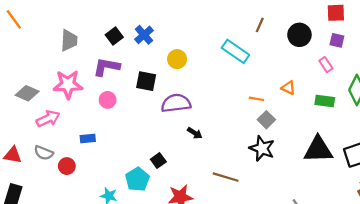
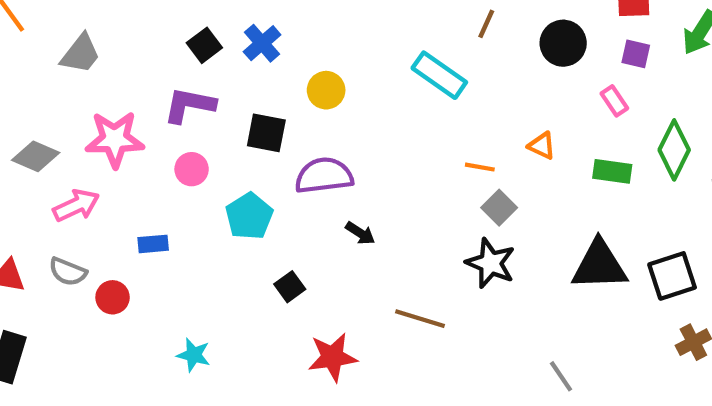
gray trapezoid: (69, 40) -> (80, 54), moved, turned 35
cyan pentagon: (137, 179) -> (249, 216), moved

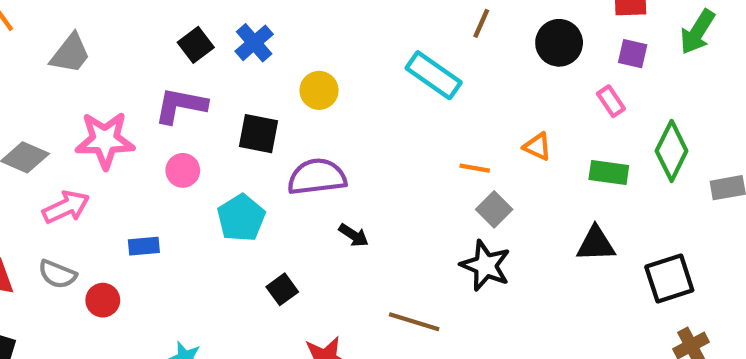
black triangle: (599, 265) -> (596, 244), moved, size x0.7

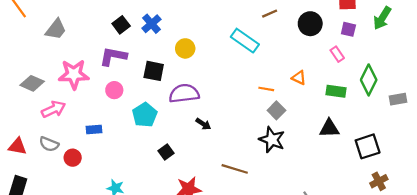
brown line: (481, 23) -> (270, 14), turned 42

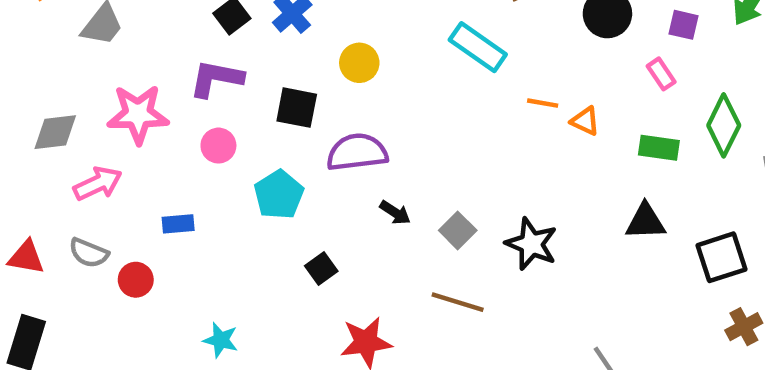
gray diamond: (32, 83) -> (55, 132), turned -30
orange line: (266, 89) -> (543, 103), moved
gray square: (276, 110) -> (458, 230), moved

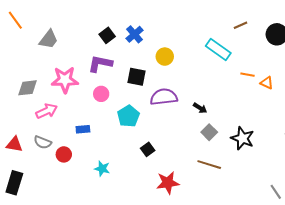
black arrow: (395, 213) -> (200, 108), moved
cyan star: (221, 340) -> (102, 169), moved

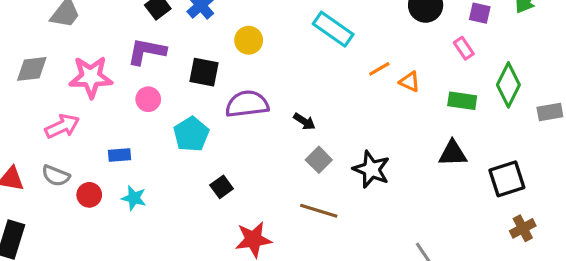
orange line: (248, 75) -> (379, 69), turned -40
gray diamond: (27, 88) -> (32, 69), moved
cyan star: (102, 169) -> (134, 198), moved

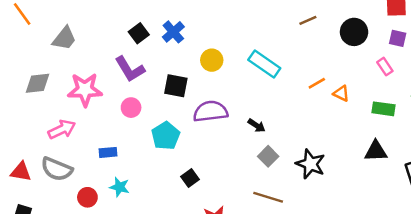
cyan rectangle: (333, 29) -> (264, 64), moved
purple L-shape: (147, 51) -> (130, 69), turned -132
gray semicircle: (56, 176) -> (57, 169), size x1.4
red circle: (89, 195) -> (87, 197), moved

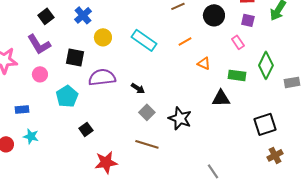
blue cross: (173, 32) -> (83, 15), moved
orange line: (317, 83) -> (185, 41), moved
black triangle: (376, 151) -> (221, 98), moved

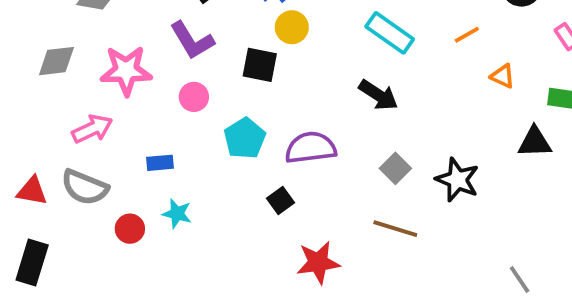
yellow circle: (103, 37) -> (292, 27), moved
purple semicircle: (102, 77) -> (311, 148), moved
black arrow: (138, 88) -> (378, 95), moved, size x1.5

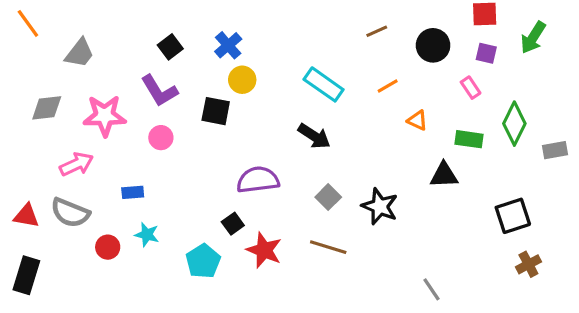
cyan pentagon: (245, 138) -> (203, 261), moved
red star: (318, 263) -> (264, 250), moved, turned 30

